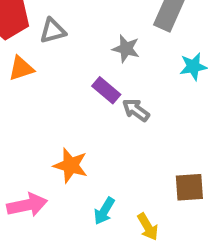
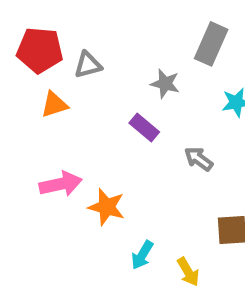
gray arrow: (136, 110) -> (199, 159), moved
pink arrow: (27, 205) -> (61, 184), moved

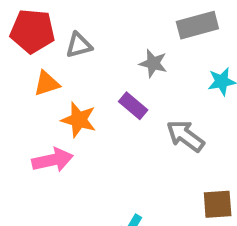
gray rectangle: (211, 44) -> (197, 25), turned 51
gray arrow: (199, 159) -> (185, 136), size x1.4
orange star: (107, 207) -> (79, 120), moved

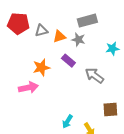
gray rectangle: (197, 25) -> (87, 21), moved
orange triangle: (47, 84) -> (59, 37), moved
orange star: (79, 120) -> (41, 68), turned -30

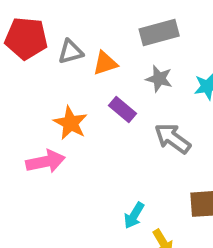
gray star: (78, 40) -> (159, 79), moved
orange star: (41, 68) -> (71, 123), turned -30
cyan arrow: (67, 122) -> (134, 215), moved

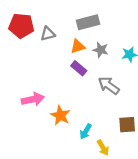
gray rectangle: (159, 32) -> (88, 22), moved
orange triangle: (105, 63) -> (78, 46), moved
orange star: (71, 123) -> (60, 115), moved

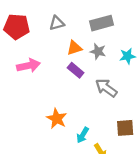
gray rectangle: (88, 22) -> (102, 23), moved
gray triangle: (48, 34) -> (57, 23), moved
pink arrow: (33, 99) -> (28, 66), moved

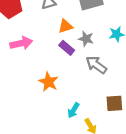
gray star: (98, 51) -> (86, 39), moved
orange star: (57, 119) -> (49, 82), moved

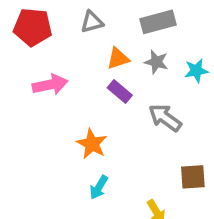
gray star: (86, 39) -> (156, 62), moved
cyan arrow: (74, 110) -> (99, 187), moved

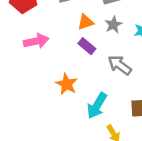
gray star: (156, 62) -> (113, 25), turned 30
cyan arrow: (99, 187) -> (97, 106), moved, size x1.5

